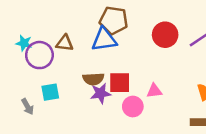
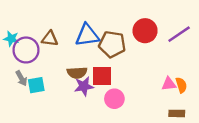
brown pentagon: (114, 20) -> (112, 44), moved
pink triangle: (154, 91) -> (169, 84), moved
gray arrow: (28, 106) -> (21, 78), moved

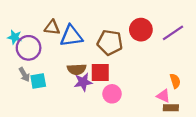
blue triangle: (87, 35) -> (71, 36), moved
brown triangle: (50, 39) -> (52, 27), moved
pink triangle: (169, 84) -> (163, 96), moved, turned 32

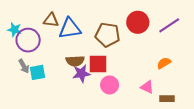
orange semicircle: (175, 81) -> (164, 63), moved, turned -104
pink triangle: (163, 96) -> (147, 87), moved

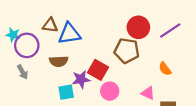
brown pentagon: (107, 35) -> (127, 51), moved
brown semicircle: (75, 61) -> (59, 61), moved
orange semicircle: (164, 63) -> (165, 69), turned -96
red square: (98, 64) -> (98, 70), turned 30
cyan square: (37, 72) -> (66, 92), moved

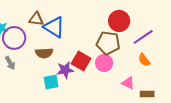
purple line: (170, 31) -> (143, 37), moved
blue triangle: (69, 34) -> (54, 27), turned 40
pink circle: (110, 91) -> (104, 63), moved

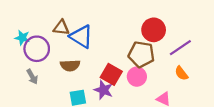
purple star: (65, 70) -> (103, 90), moved, turned 30

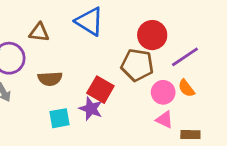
blue triangle: (81, 37) -> (90, 21), moved
pink circle: (137, 77) -> (163, 92), moved

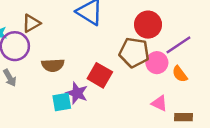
brown triangle: (39, 32) -> (31, 23), moved, turned -36
pink circle: (163, 92) -> (157, 63), moved
purple star: (91, 109) -> (77, 93), moved

